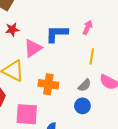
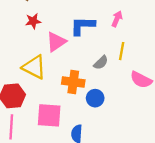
gray semicircle: (85, 85) -> (101, 63), moved
blue circle: (82, 106) -> (95, 98), moved

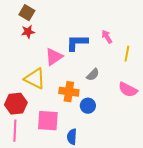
pink arrow: (117, 19) -> (107, 37), turned -56
red star: (33, 21) -> (28, 32), moved
yellow line: (122, 51) -> (127, 54), moved

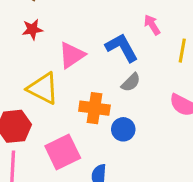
red star: (28, 32) -> (32, 29), moved
blue L-shape: (77, 43) -> (122, 48), moved, turned 60
pink square: (48, 121) -> (63, 152), turned -30

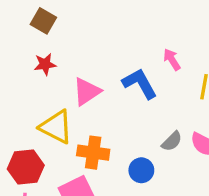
gray semicircle: (131, 82) -> (172, 141), moved
orange cross: (94, 108) -> (93, 153), moved

